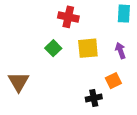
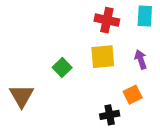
red cross: (68, 17) -> (107, 20), moved
green square: (53, 48) -> (62, 68), moved

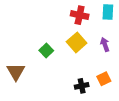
yellow square: (103, 57) -> (77, 42), turned -36
orange square: (133, 95) -> (104, 79), moved

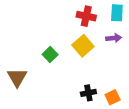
purple arrow: (105, 44) -> (114, 38), moved, turned 104
orange square: (104, 79) -> (113, 97), moved

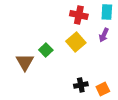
purple arrow: (114, 38) -> (104, 35), turned 120
brown triangle: (17, 78) -> (25, 62), moved

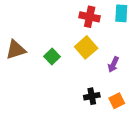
purple arrow: (104, 35) -> (113, 64), moved
brown triangle: (25, 62) -> (16, 50), moved, turned 42

